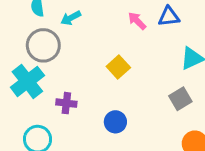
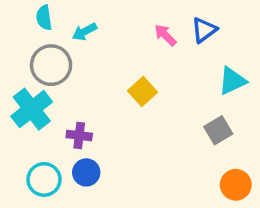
blue triangle: (169, 17) -> (204, 30), turned -30
blue circle: (115, 122) -> (86, 172), moved

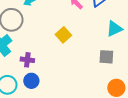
gray square: (218, 130) -> (106, 57), turned 35

